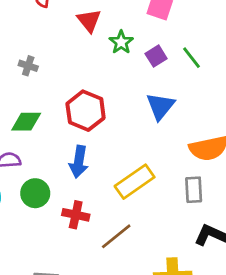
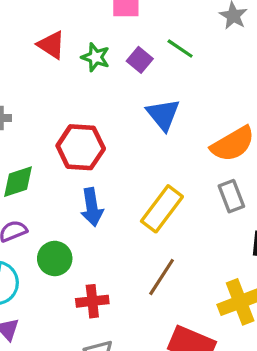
red cross: (76, 215) -> (92, 301), moved

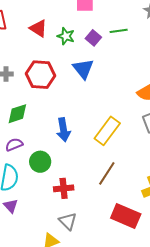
green line: (180, 49) -> (119, 31), turned -42
blue triangle: (163, 115) -> (83, 69), moved
red hexagon: (81, 147) -> (41, 75), moved

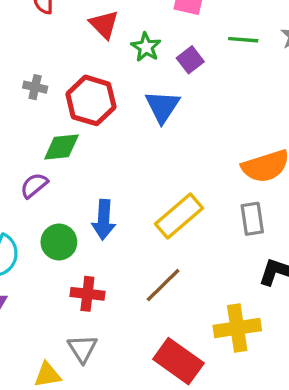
green line: (119, 31) -> (243, 40), moved
green diamond: (17, 114) -> (61, 147), moved
blue arrow: (63, 130) -> (104, 220), moved
purple semicircle: (14, 145) -> (34, 185), moved, turned -30

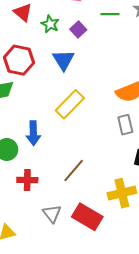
yellow rectangle: (179, 216) -> (70, 104), moved
gray triangle: (82, 349) -> (52, 214), moved

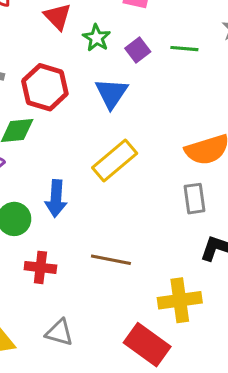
green line: (110, 14) -> (184, 49), moved
brown line: (74, 171) -> (111, 260), turned 55
gray triangle: (52, 214) -> (59, 332), moved, turned -42
red rectangle: (87, 217) -> (147, 345), moved

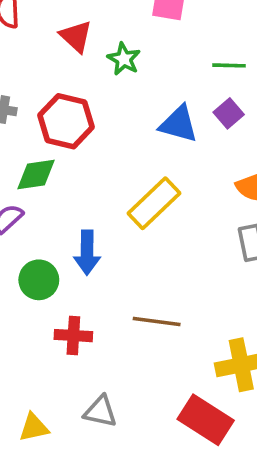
purple square: (138, 50) -> (229, 113), moved
blue triangle: (111, 93) -> (179, 124), moved, turned -45

